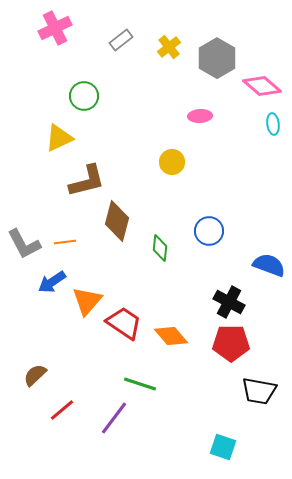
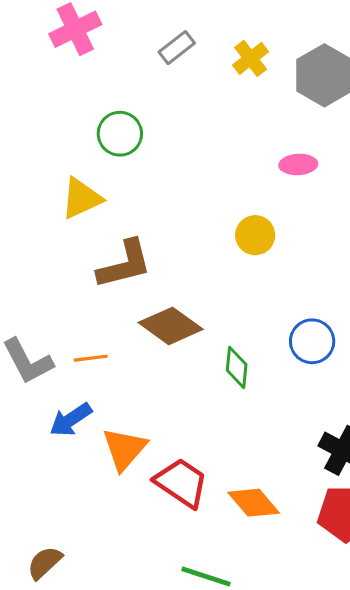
brown diamond: (117, 221) -> (171, 326), turned -69

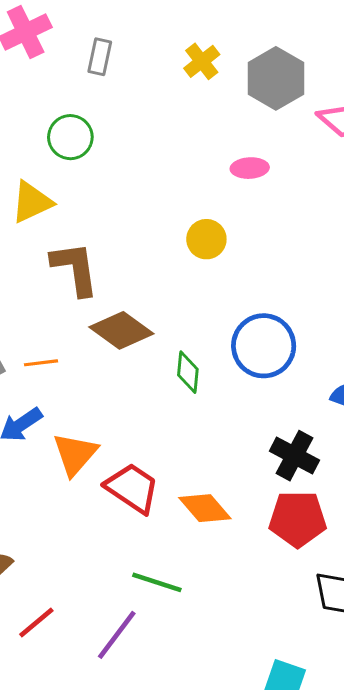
gray rectangle: (177, 48) -> (100, 57), moved, turned -40
brown L-shape: (124, 264) -> (75, 269), turned -84
blue circle: (312, 341) -> (264, 346), size x1.4

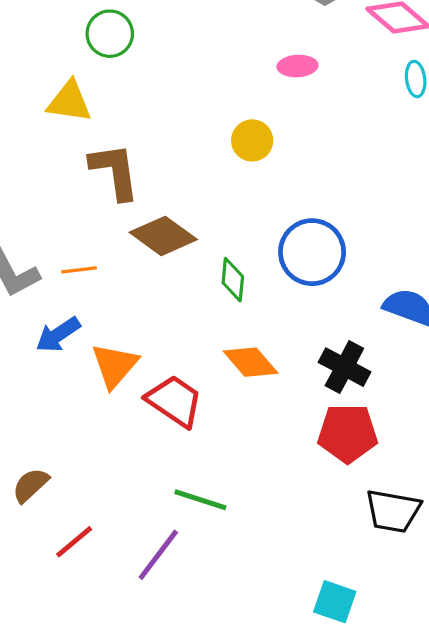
yellow triangle: (32, 202) -> (69, 102), turned 33
orange diamond: (205, 508) -> (251, 362), moved

